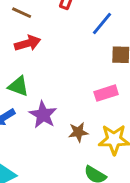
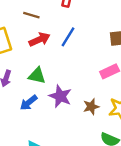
blue line: (102, 24) -> (68, 37), moved

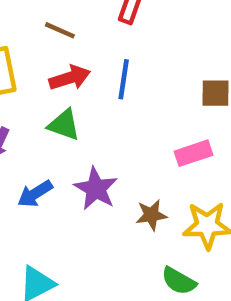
blue line: (68, 37) -> (124, 79), turned -30
green triangle: (37, 76) -> (64, 125), moved

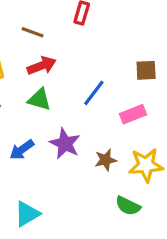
blue line: (124, 79) -> (94, 93), moved, turned 32

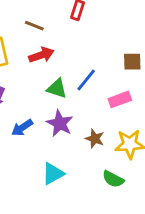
green triangle: (39, 99) -> (57, 88), moved
brown star: (106, 160) -> (95, 139), turned 30
cyan triangle: (27, 214) -> (53, 174), moved

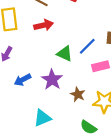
blue line: (86, 80) -> (87, 46), moved
green triangle: (57, 88) -> (65, 54), moved

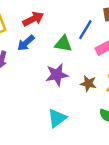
blue arrow: (22, 80) -> (26, 43), moved
purple star: (52, 80) -> (57, 75), turned -30

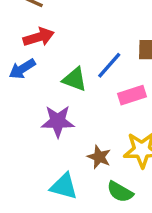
brown star: (88, 84) -> (99, 157), moved
cyan triangle: (57, 118) -> (64, 186), moved, turned 42

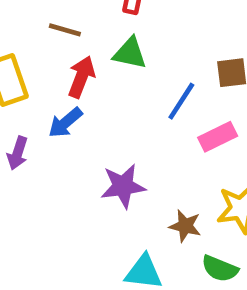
red arrow: (39, 37) -> (81, 77), turned -44
green triangle: (75, 79) -> (130, 53), moved

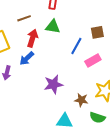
brown line: (65, 30) -> (24, 18), turned -32

